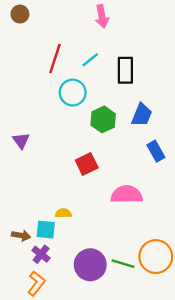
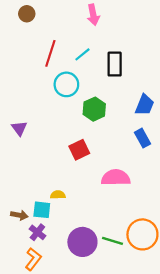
brown circle: (20, 14) -> (27, 14), moved
blue trapezoid: (142, 115) -> (145, 105), moved

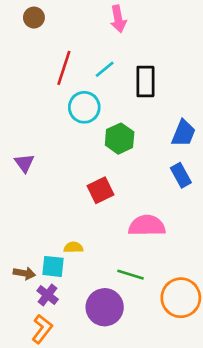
green line: (112, 241) -> (130, 275), moved

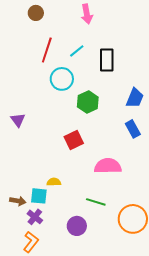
brown circle: (34, 18) -> (36, 13), moved
purple circle: (105, 307) -> (77, 226), size x0.7

